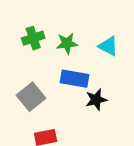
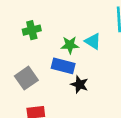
green star: (67, 43) -> (70, 45), moved
black star: (96, 100) -> (80, 84), turned 30

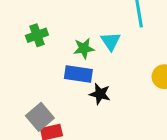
cyan triangle: (93, 41) -> (111, 41), turned 30
gray square: (26, 78) -> (40, 117), moved

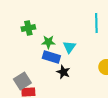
cyan triangle: (111, 41) -> (69, 47), moved
green star: (84, 48) -> (48, 42), moved

